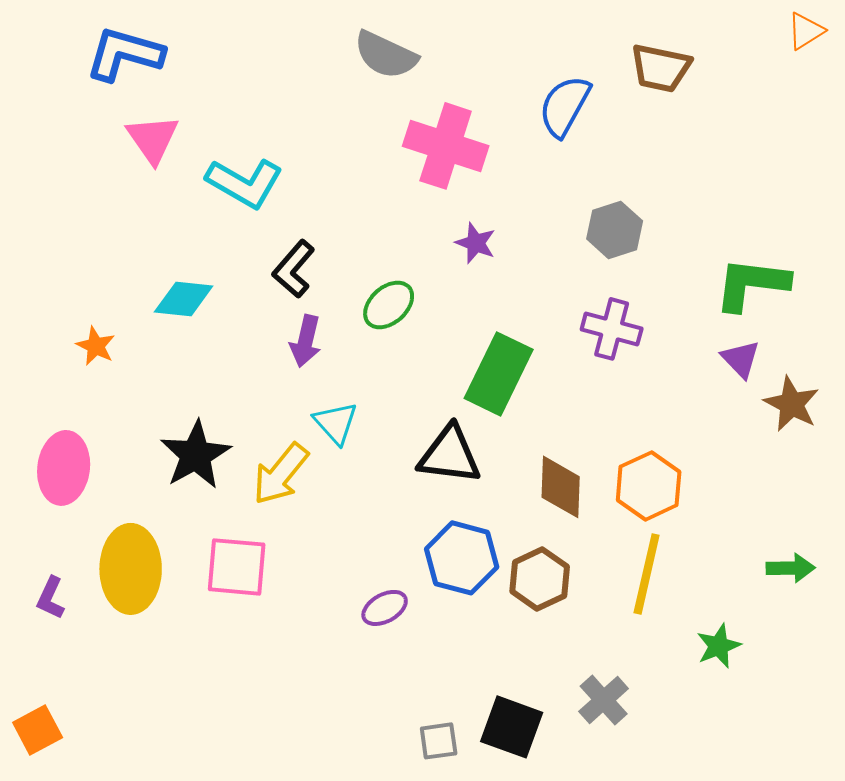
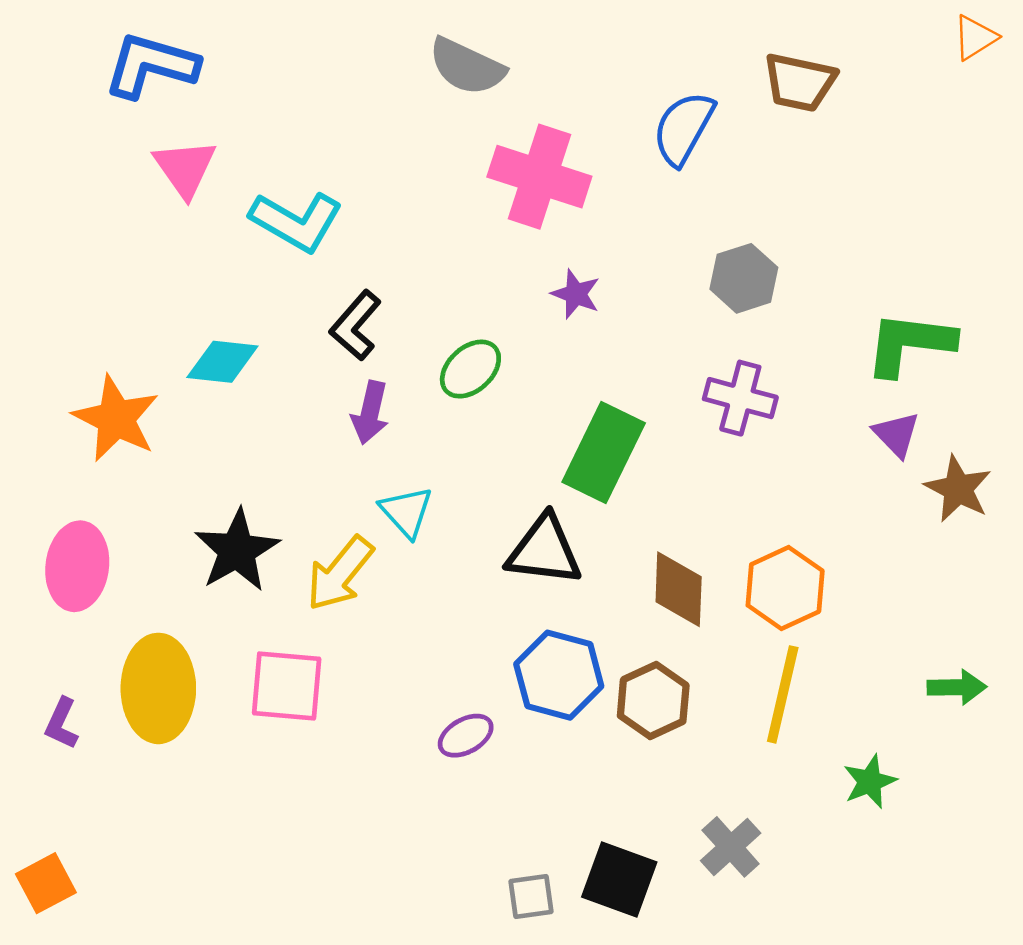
orange star: (96, 346) -> (116, 419), size x1.8

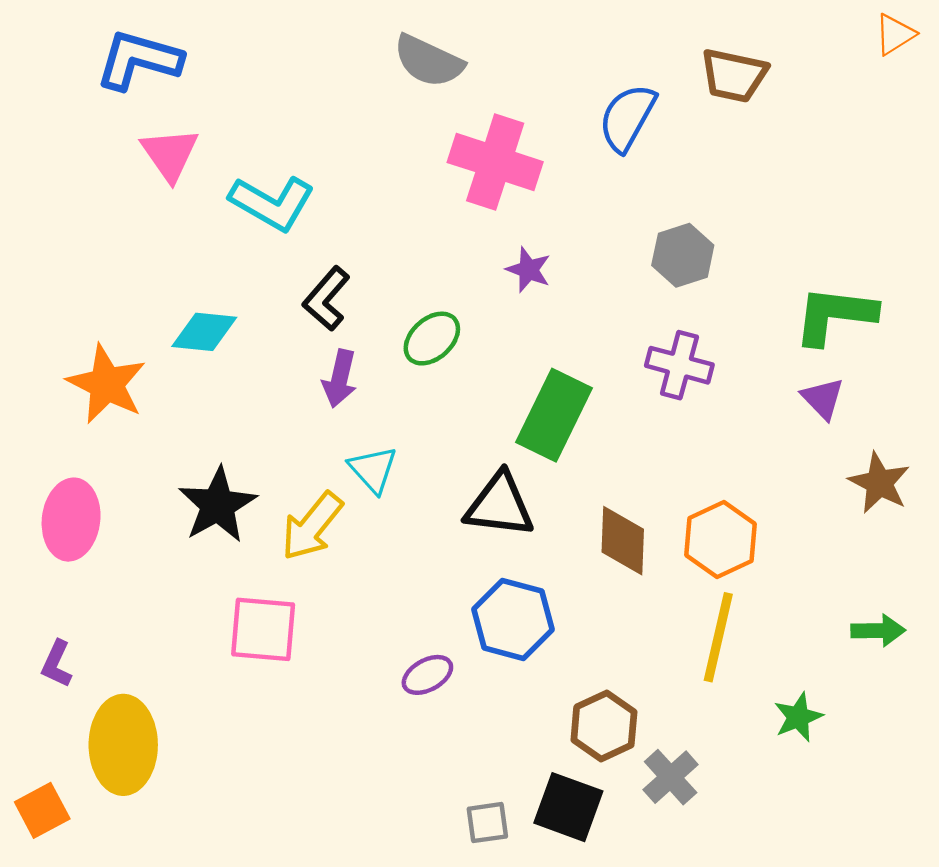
brown star: (958, 489) -> (879, 483), moved
yellow ellipse: (158, 688) -> (123, 745), moved
brown hexagon: (653, 701) -> (604, 726), moved

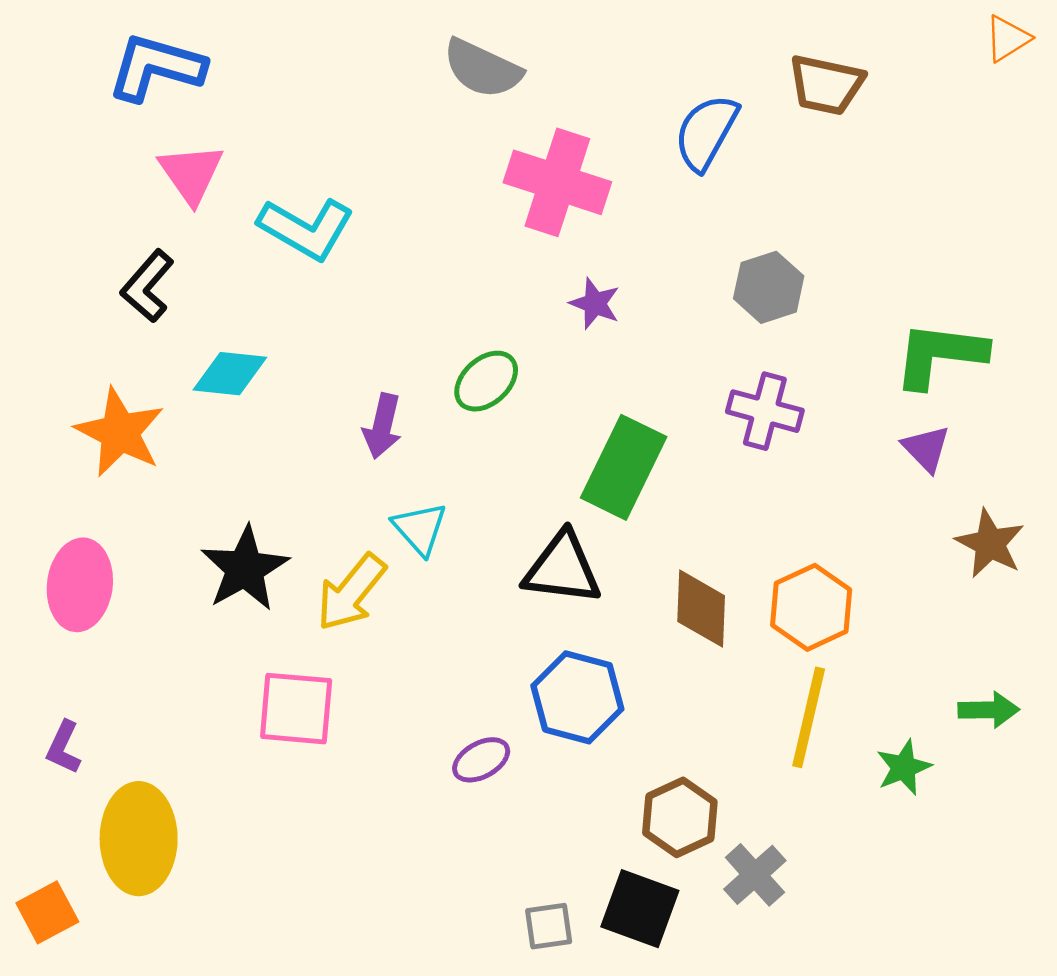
black L-shape: (326, 299) -> (147, 286), moved
green star: (798, 717) -> (904, 767), moved

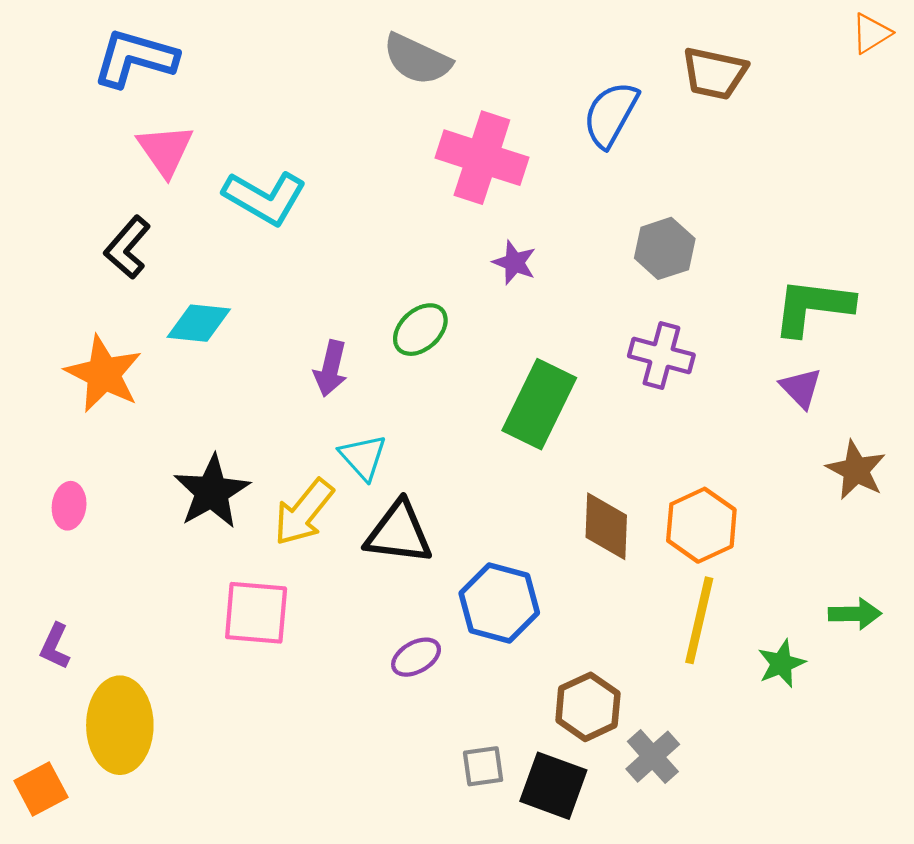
black triangle: (562, 569) -> (399, 533), moved
pink ellipse: (80, 585) -> (69, 506), size x0.6
gray square: (549, 926) -> (483, 766), moved

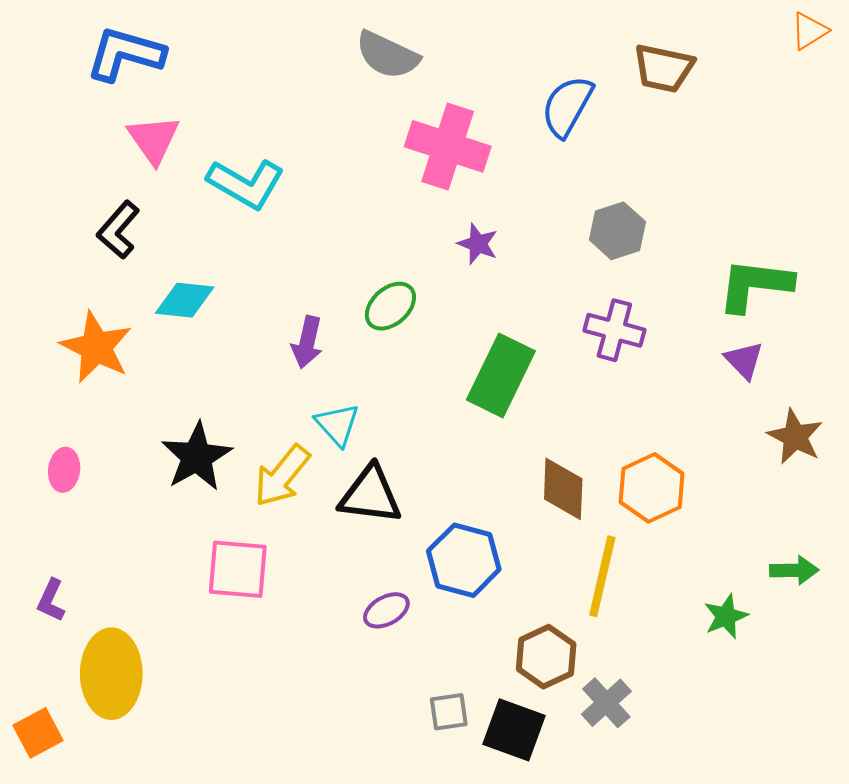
yellow line: (699, 620) -> (602, 576), moved

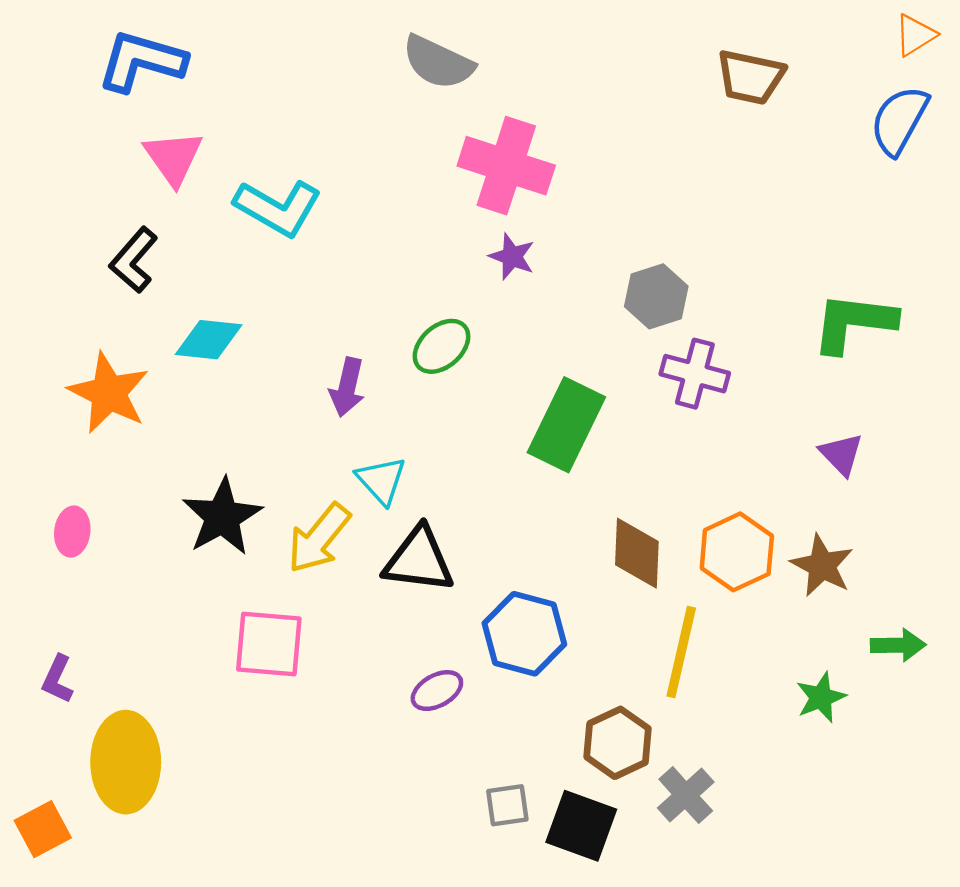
blue semicircle: (567, 106) -> (899, 120), moved
gray hexagon: (617, 231) -> (656, 296), moved
purple star: (478, 244) -> (512, 257), moved
purple triangle: (744, 360) -> (841, 454), moved
brown star: (795, 437) -> (822, 566), moved

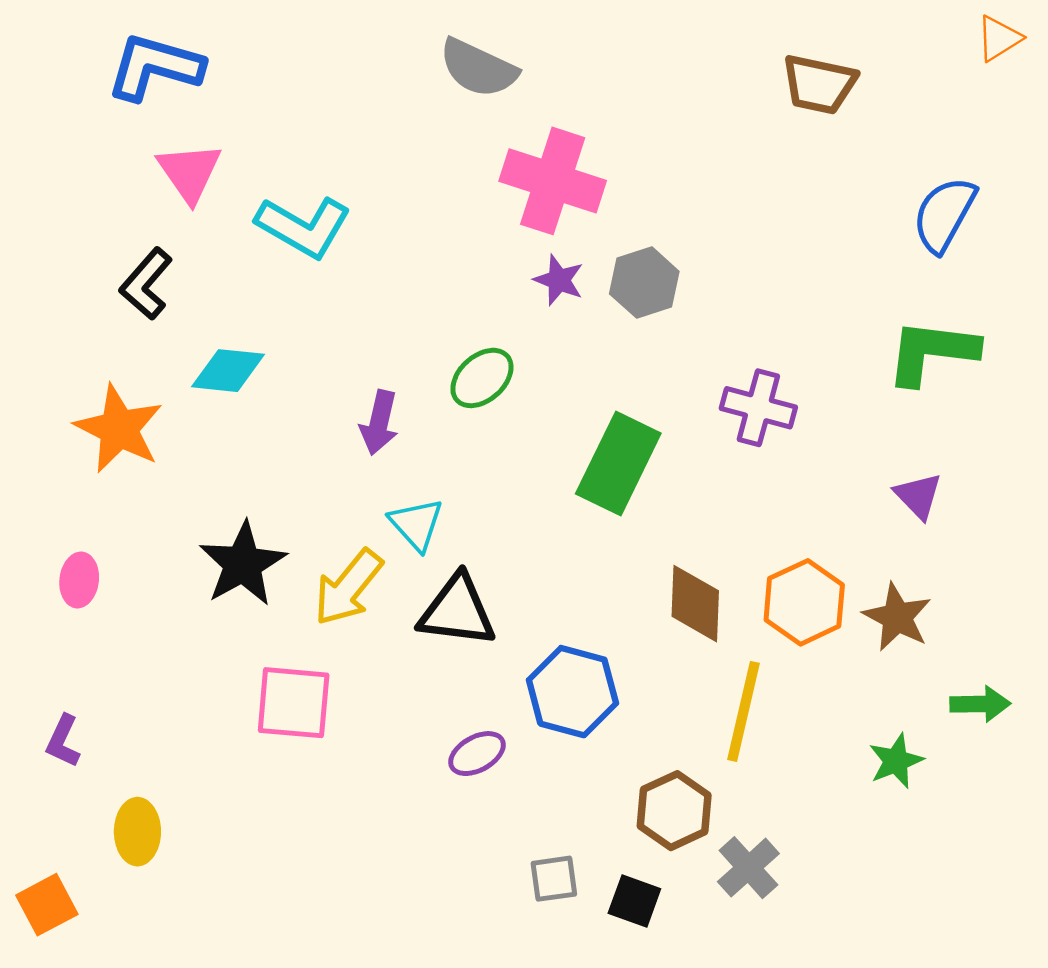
blue semicircle: (899, 120) -> (944, 214), moved
gray hexagon: (656, 296) -> (644, 283), moved
yellow ellipse: (126, 762) -> (137, 832), size x0.6
black square: (581, 826) -> (634, 901), size x0.7

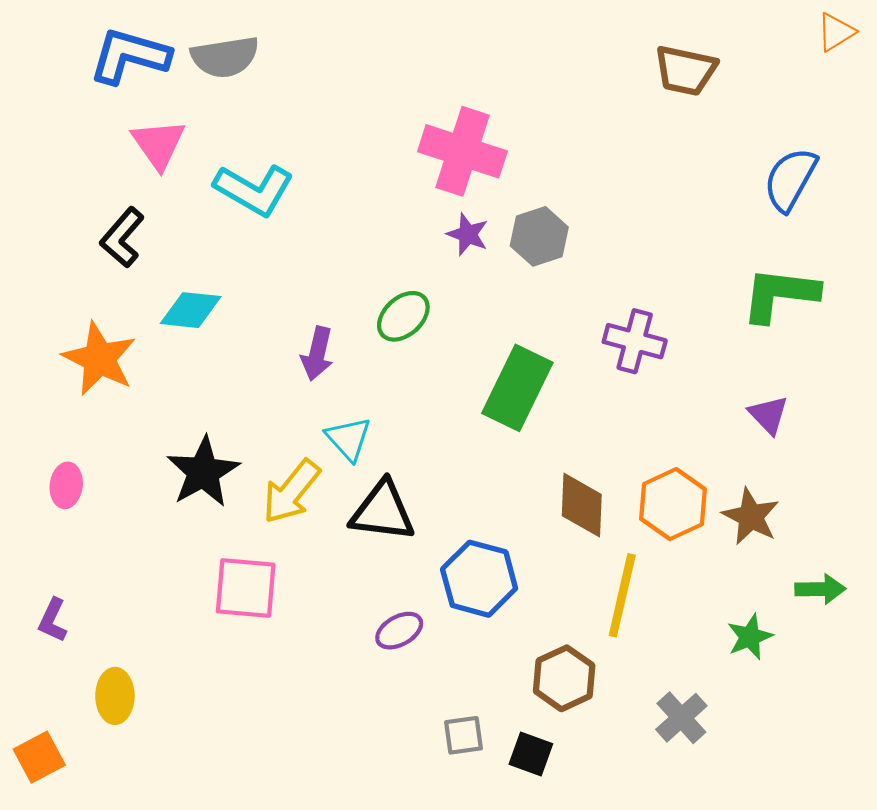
gray semicircle: (478, 68) -> (225, 57), moved, turned -34
gray cross: (748, 868) -> (681, 718), moved

